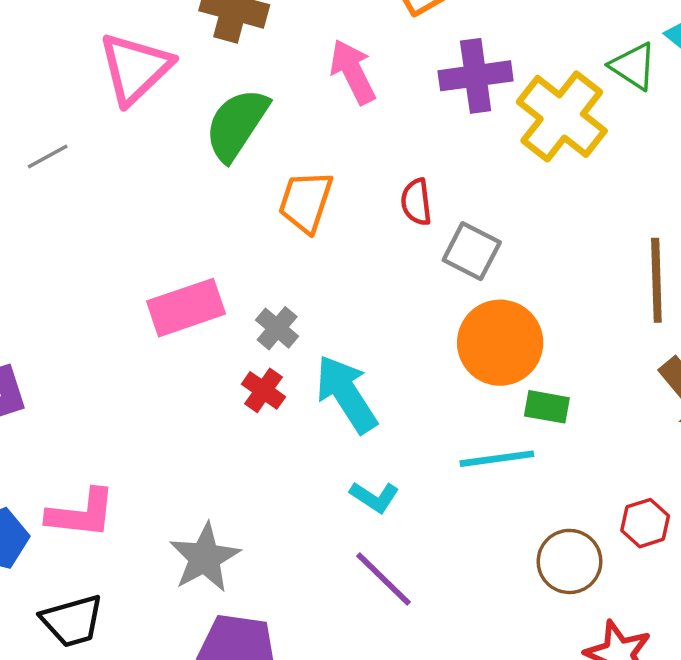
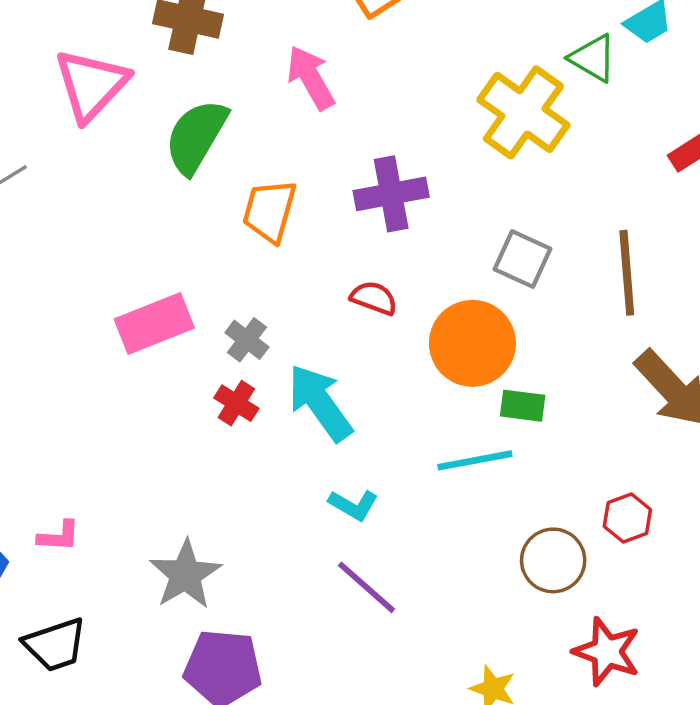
purple cross: (476, 76) -> (391, 194), moved
red semicircle: (416, 202) -> (374, 298), moved, turned 120
gray square: (472, 251) -> (522, 259), moved
pink L-shape: (81, 514) -> (59, 536), size x0.6

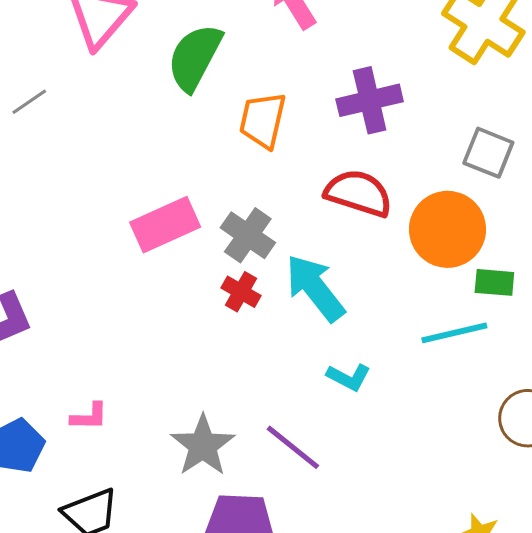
red semicircle: (374, 298) -> (359, 193), size x1.6
gray cross: (247, 340) -> (248, 235), size x1.4
purple line: (367, 587) -> (293, 447), moved

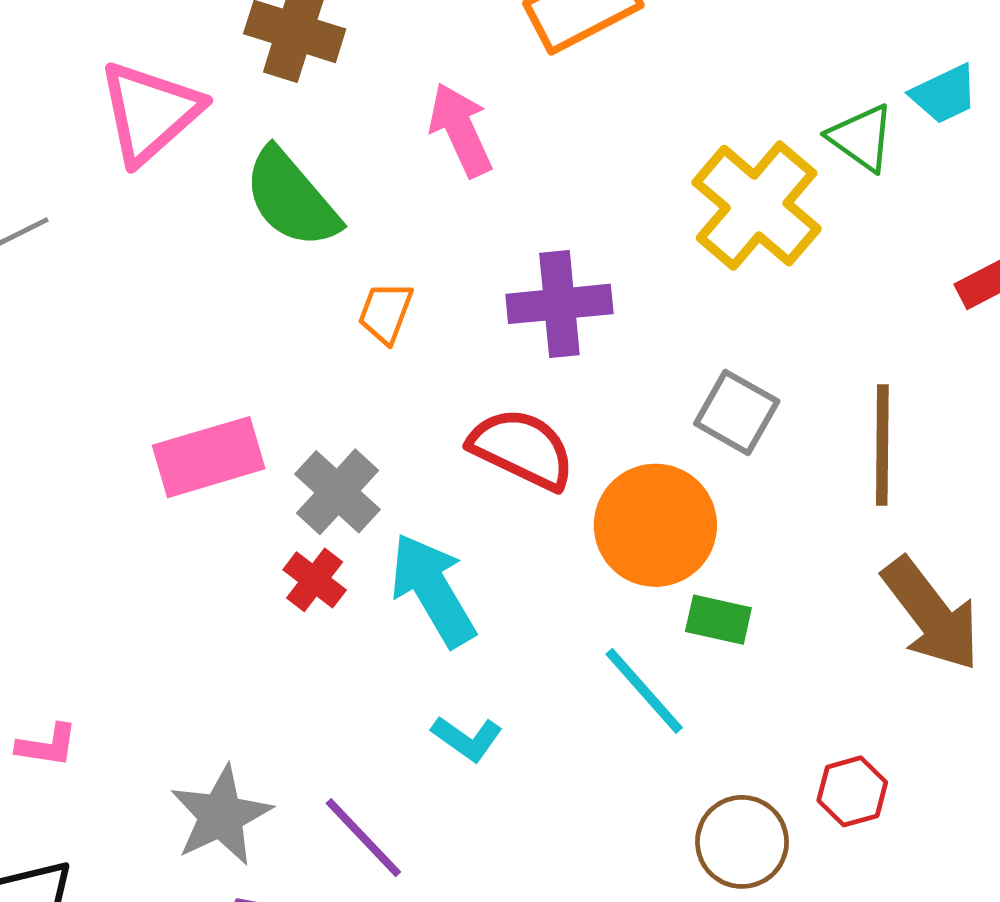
green semicircle: (195, 57) -> (291, 198), turned -76
orange trapezoid: (263, 120) -> (386, 313), size x0.7
cyan line: (454, 333) -> (644, 691), turned 54

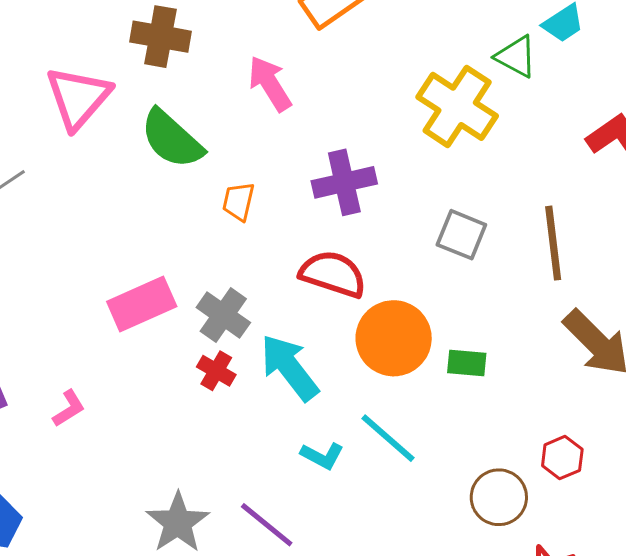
orange circle: (655, 525) -> (394, 338), moved
cyan line: (644, 691) -> (388, 438), moved
pink L-shape: (47, 745) -> (69, 408), moved, turned -33

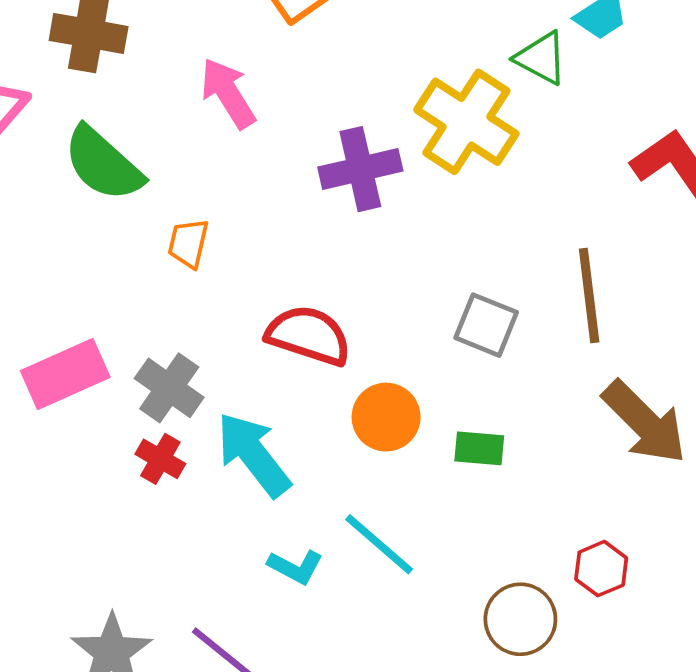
purple cross: (344, 182) -> (360, 169), moved
gray square: (461, 235) -> (486, 325), moved
orange circle: (394, 338) -> (386, 417), size x0.7

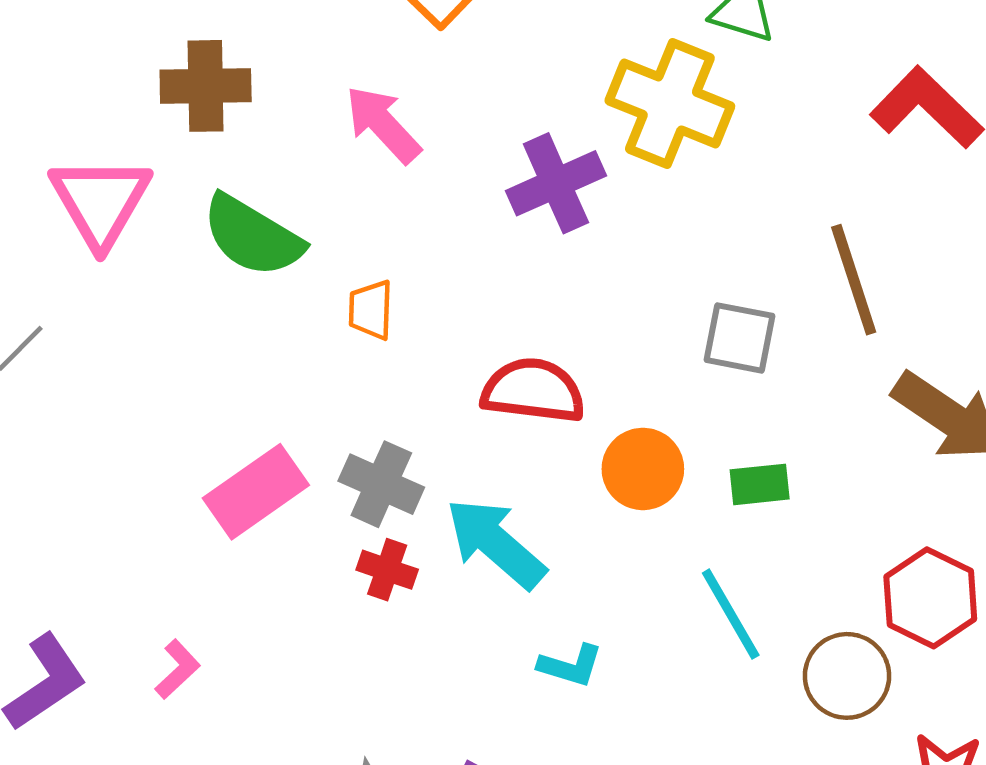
cyan line: (379, 544) -> (731, 614), moved, turned 30
red hexagon: (601, 569) -> (930, 598), size x1.5

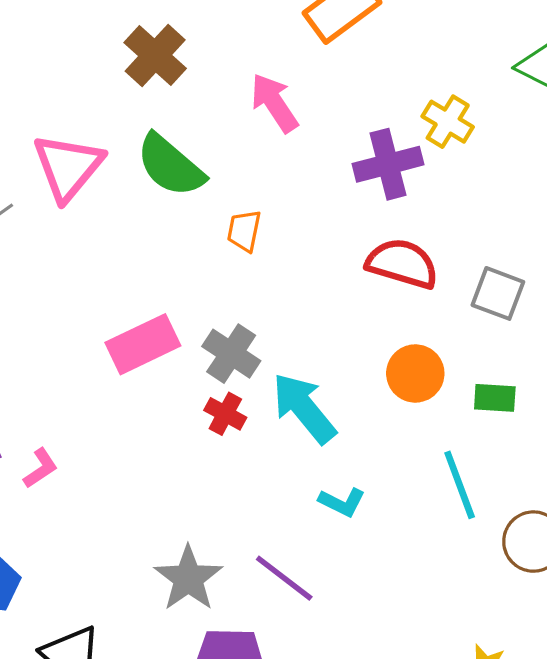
brown cross: (206, 86) -> (155, 55), turned 34
yellow cross: (670, 103) -> (448, 122), moved, size x0.6
pink triangle: (100, 201) -> (68, 167), moved
red semicircle: (533, 391) -> (402, 263), moved
pink L-shape: (178, 669) -> (41, 468), moved

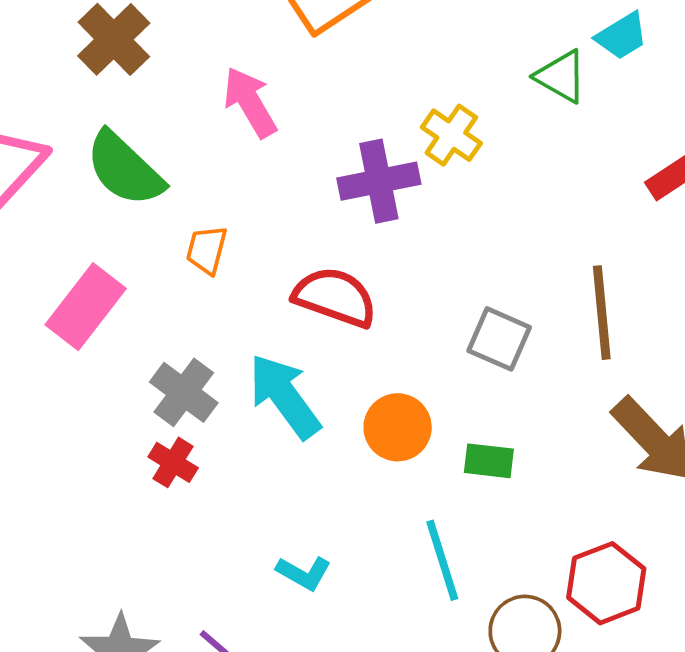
red semicircle: (402, 263) -> (335, 297), moved
pink rectangle: (143, 344) -> (86, 307), moved, turned -30
cyan arrow: (304, 408) -> (285, 396), moved

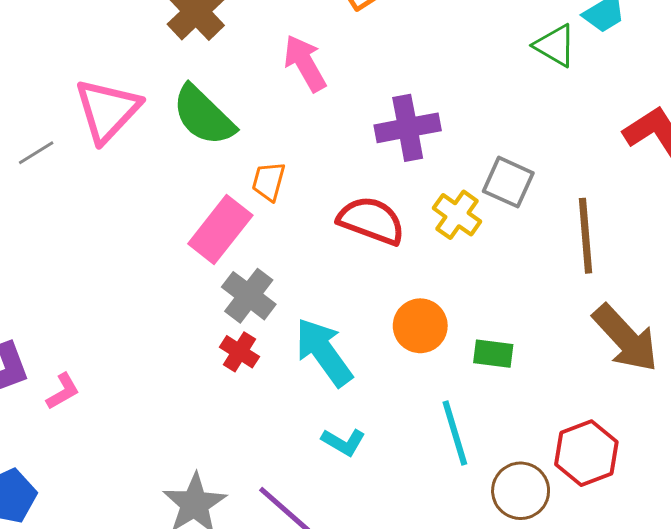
yellow cross: (451, 135) -> (457, 215), moved
pink rectangle: (86, 307) -> (220, 230), moved
gray square: (499, 339) -> (508, 182), moved
cyan arrow: (285, 396) -> (324, 352), moved

